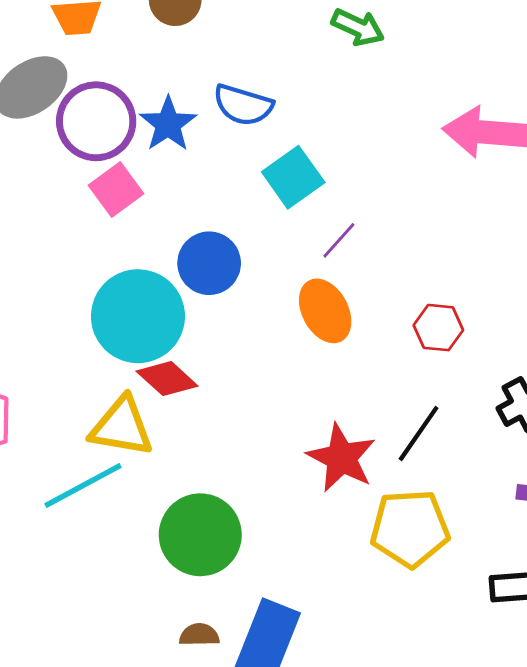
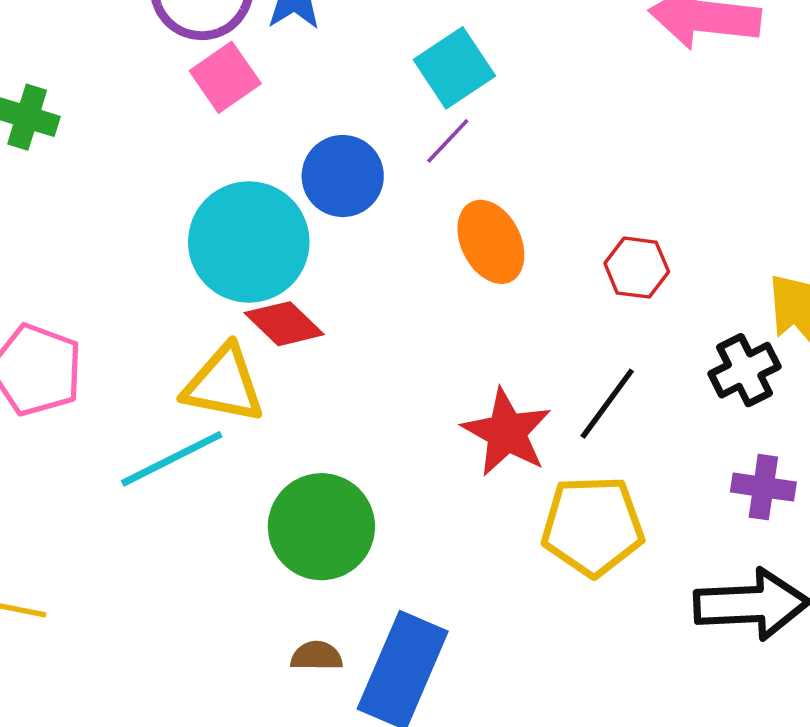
purple line: (339, 240) -> (448, 141), moved

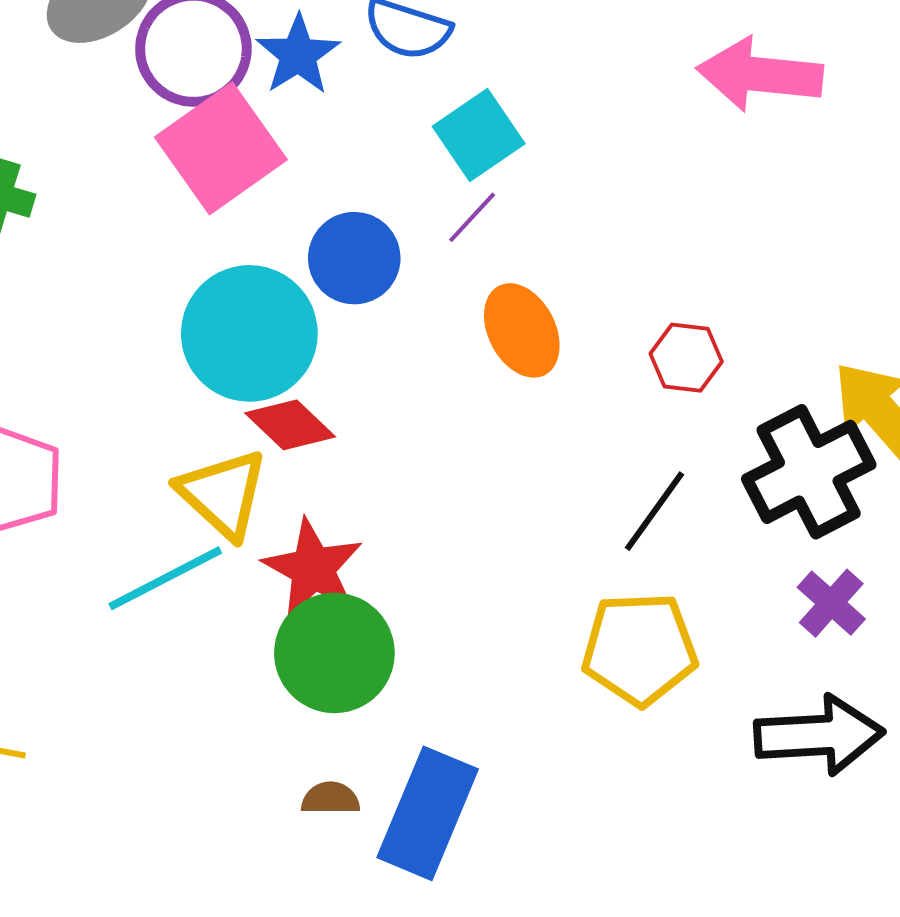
pink square: (225, 77) -> (221, 148), size x1.6
black cross: (745, 370) -> (809, 472), size x1.6
yellow triangle: (224, 384) -> (223, 494), turned 32
red star: (507, 432) -> (313, 568), moved
purple cross: (763, 487) -> (831, 603), turned 34

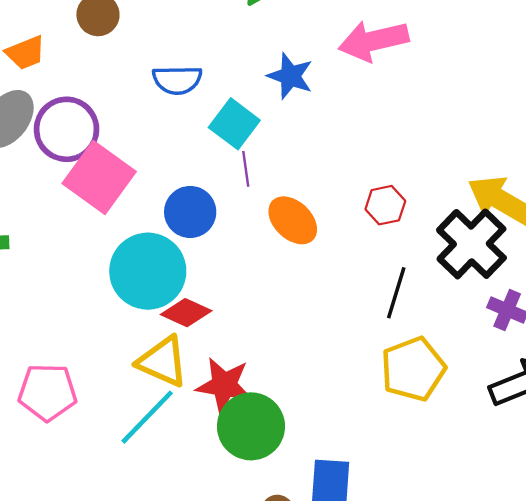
blue star: (298, 55) -> (290, 76), moved
purple line: (472, 217) -> (246, 169), turned -32

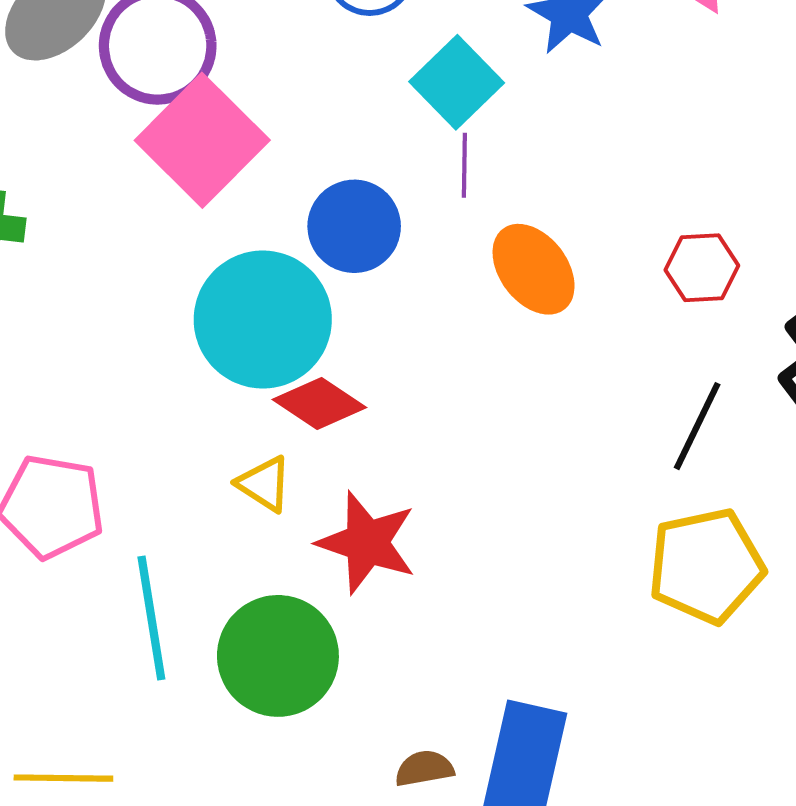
yellow triangle: (163, 362) -> (264, 484), size x0.6
cyan line: (147, 417) -> (151, 618), moved, turned -62
green circle: (251, 426) -> (278, 656), moved

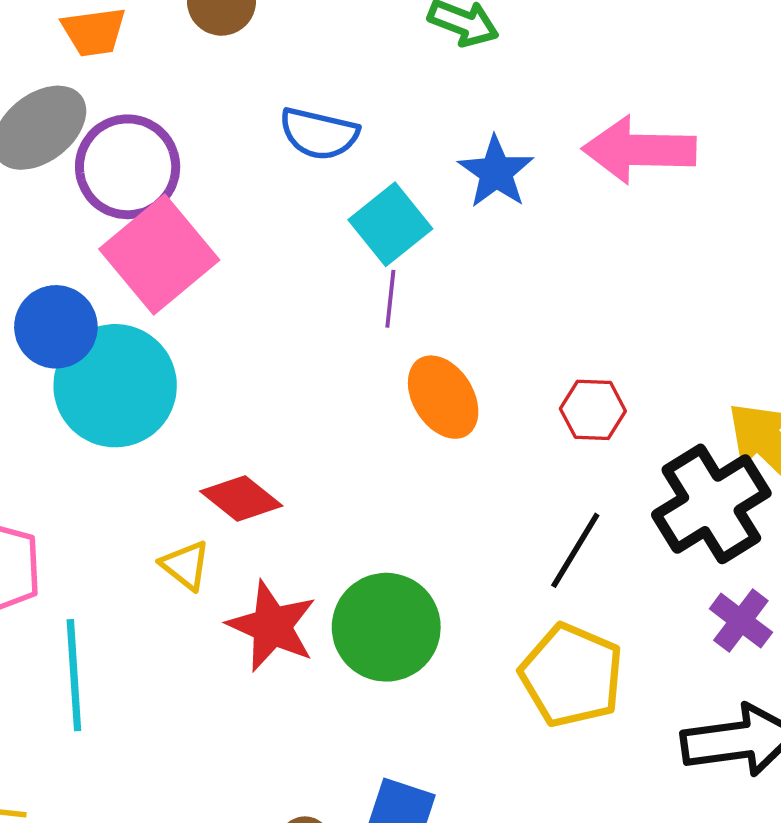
blue circle: (354, 226) -> (56, 327), moved
cyan circle: (263, 320) -> (115, 386), moved
yellow pentagon: (706, 566) -> (572, 675), turned 30
green circle: (278, 656) -> (386, 627), moved

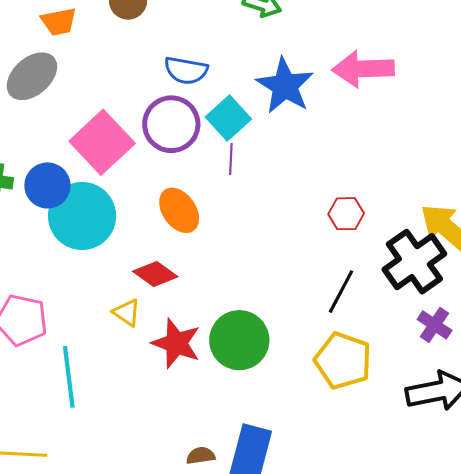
purple circle: (128, 167) -> (171, 124), moved
blue star: (496, 172) -> (285, 86), size x1.4
orange ellipse: (443, 397) -> (179, 210), moved

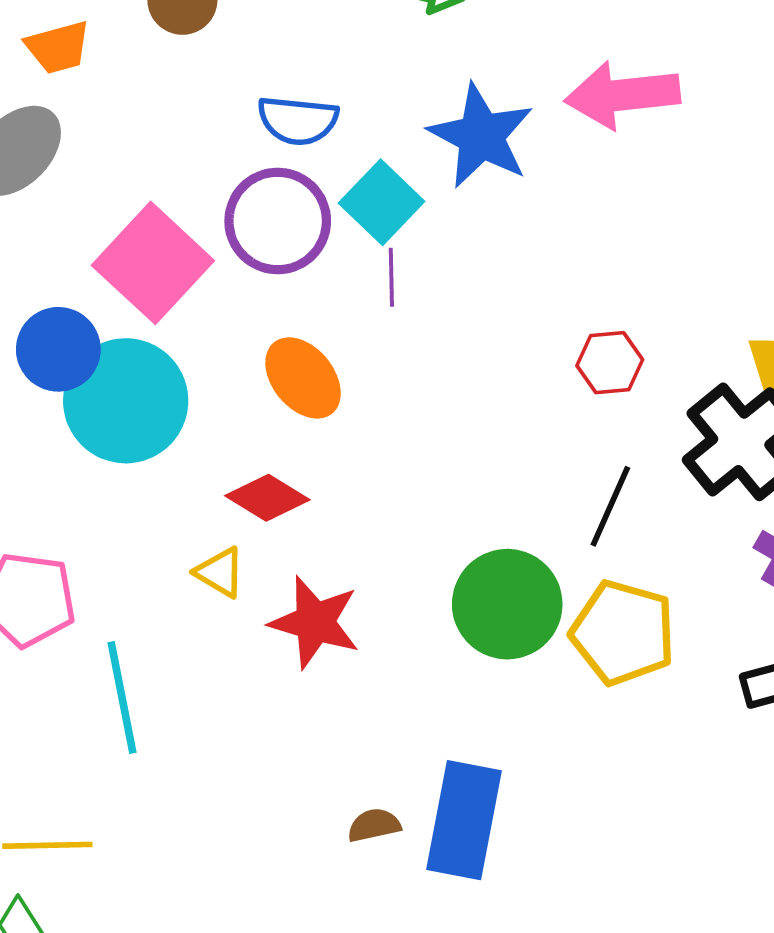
green circle: (239, 340) -> (507, 604), moved

